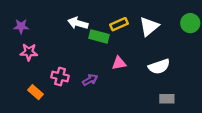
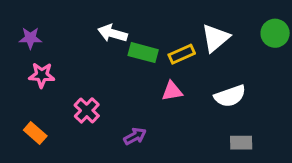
yellow rectangle: (119, 24) -> (182, 54), moved
pink cross: (60, 77) -> (87, 110), turned 30
purple arrow: (90, 80) -> (135, 136), moved
orange rectangle: (36, 92) -> (35, 133), moved

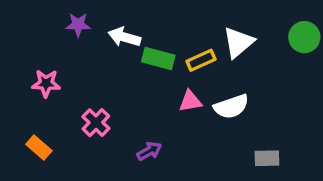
purple star: (30, 38) -> (78, 25), moved
white semicircle: (230, 96) -> (231, 107), moved

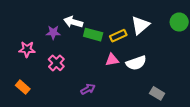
purple star: (78, 25) -> (53, 33), moved
pink cross: (96, 123) -> (56, 63), moved
gray rectangle: (267, 158) -> (157, 93), turned 32

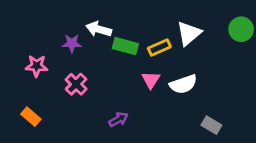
pink triangle: (112, 60) -> (151, 80), turned -48

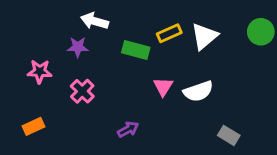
white arrow: (99, 29) -> (95, 21), moved
yellow rectangle: (159, 48) -> (169, 33), moved
orange rectangle: (31, 117) -> (33, 126), turned -66

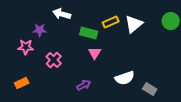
purple star: (78, 47) -> (40, 30), moved
pink triangle: (163, 87) -> (95, 53), moved
white semicircle: (198, 91) -> (125, 78), moved

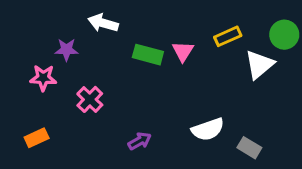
yellow rectangle: (111, 22) -> (228, 36), moved
white triangle: (134, 24) -> (259, 65), moved
pink triangle: (95, 53) -> (183, 51), moved

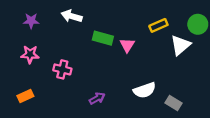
purple star: (66, 50) -> (31, 21), moved
pink triangle: (183, 51) -> (127, 45), moved
pink cross: (90, 99) -> (62, 69), turned -30

